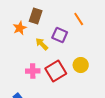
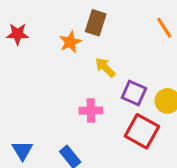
purple square: (60, 35) -> (134, 93), moved
red square: (56, 71) -> (142, 131), moved, turned -30

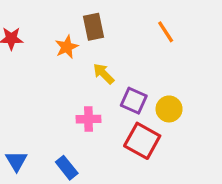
brown rectangle: (96, 23) -> (93, 27), turned -30

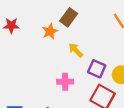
brown rectangle: (93, 27) -> (69, 17), turned 48

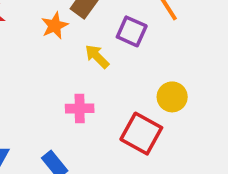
purple square: (97, 69) -> (132, 31), moved

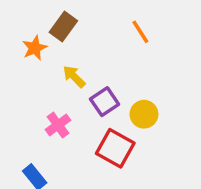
purple square: (132, 31) -> (105, 102), moved, turned 32
pink cross: (80, 108) -> (58, 125), turned -35

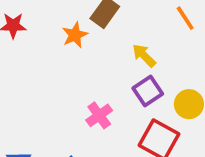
yellow arrow: (74, 77) -> (144, 56), moved

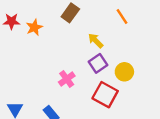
orange star: (75, 35) -> (34, 27), moved

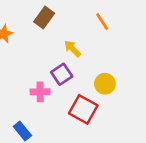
purple square: (98, 63) -> (62, 74), moved
pink cross: (67, 79) -> (40, 92), turned 35

